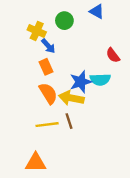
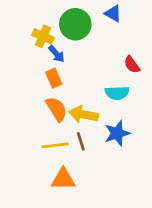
green circle: (64, 21) -> (75, 24), size x1.5
blue star: (81, 82) -> (117, 133), moved
orange triangle: (36, 163) -> (63, 179), moved

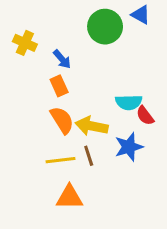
blue triangle: (113, 13) -> (141, 15), moved
green circle: (75, 24) -> (105, 27), moved
yellow cross: (43, 36) -> (25, 43), moved
red semicircle: (132, 65) -> (145, 116), moved

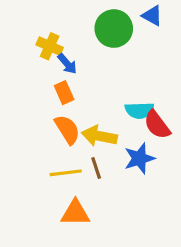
yellow cross: (25, 43) -> (50, 46), moved
red semicircle: (145, 116) -> (157, 125), size x1.4

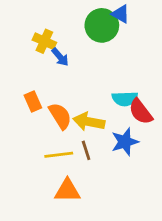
blue triangle: (152, 16) -> (120, 14), moved
orange rectangle: (64, 93) -> (33, 102), moved

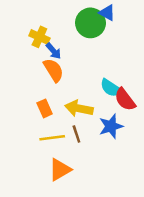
cyan semicircle: (125, 99) -> (111, 88), turned 35
orange rectangle: (33, 102) -> (45, 108), moved
orange semicircle: (60, 116) -> (53, 70), moved
orange triangle: (67, 191) -> (60, 170), turned -30

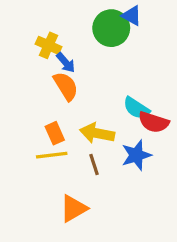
red semicircle: (125, 99) -> (154, 122), turned -35
yellow line: (52, 138) -> (52, 155), moved

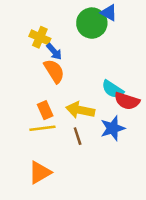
orange triangle: (74, 208) -> (40, 172), moved

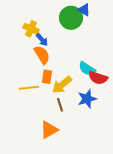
orange rectangle: (45, 110) -> (47, 77), moved, turned 32
yellow arrow: (80, 110) -> (62, 85), turned -50
yellow line: (42, 128) -> (29, 88), moved
orange triangle: (40, 172) -> (49, 130), moved

